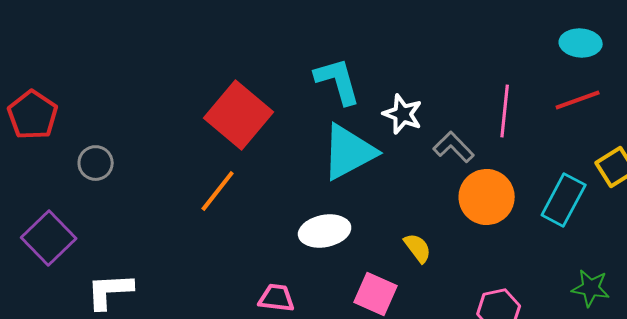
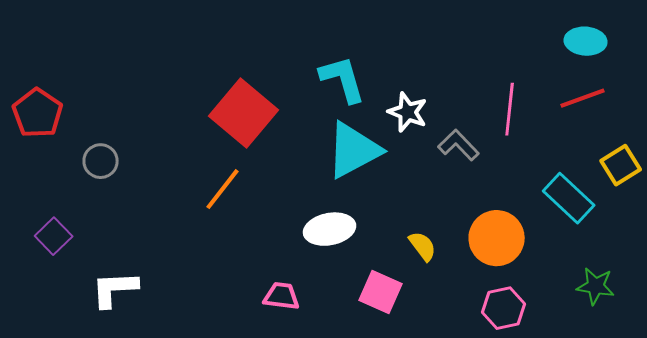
orange circle: (487, 197) -> (497, 238), moved
cyan rectangle: (564, 200) -> (569, 198), turned -75
purple square: (49, 238) -> (54, 236), size x0.7

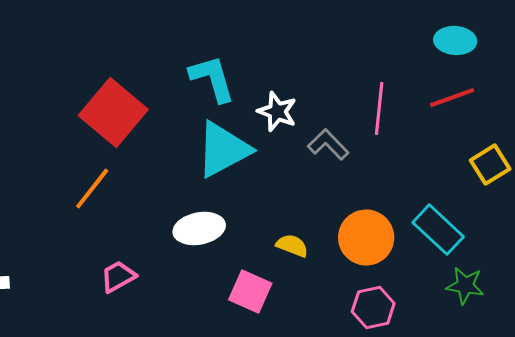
cyan rectangle: (569, 198) -> (438, 230), moved
yellow semicircle: (423, 246) -> (292, 246), turned -32
pink trapezoid: (282, 296) -> (118, 277), moved, turned -36

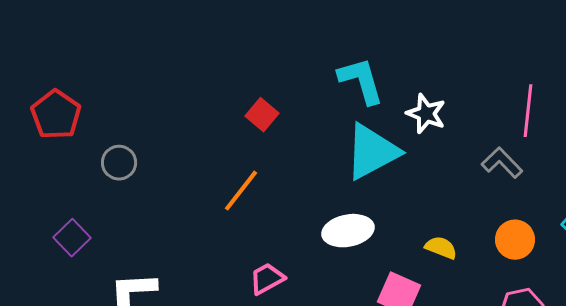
red square: (113, 113) -> (262, 115), size x0.5
gray L-shape: (328, 145) -> (502, 163), moved
orange circle: (366, 238) -> (515, 240), size x0.7

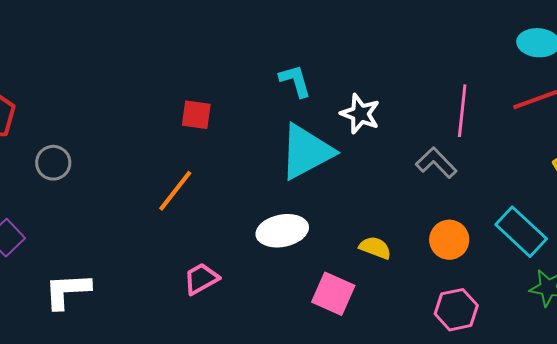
cyan L-shape: (361, 81) -> (295, 81), size x0.7
red square: (262, 115) -> (196, 115), turned -32

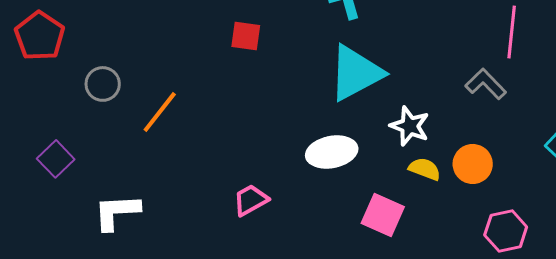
white star: (360, 114) -> (410, 126), moved
orange line: (175, 191) -> (160, 112), moved
orange circle: (449, 240) -> (473, 164), moved

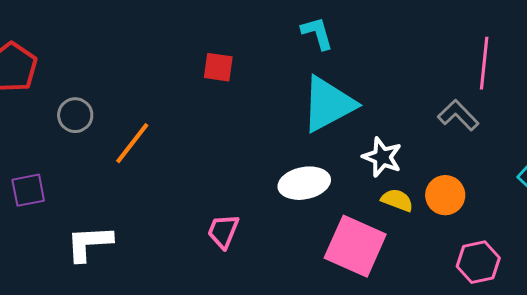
purple square: (56, 159) -> (28, 190), turned 33
pink trapezoid: (251, 200) -> (223, 231), turned -39
pink square: (383, 215) -> (355, 246), size x1.4

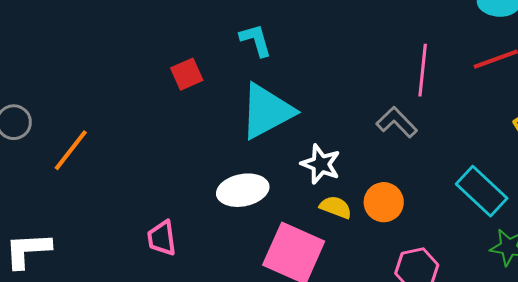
red square: (218, 67) -> (187, 74), moved, turned -32
pink trapezoid: (223, 231) -> (162, 238), turned -30

